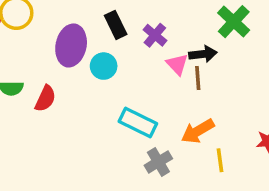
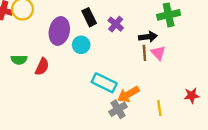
green cross: (234, 22) -> (169, 15), turned 35
pink triangle: (177, 64) -> (158, 53), moved
orange arrow: (198, 131) -> (128, 94), moved

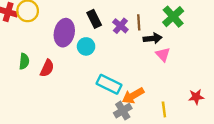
green cross: (169, 15) -> (173, 17), turned -30
brown line: (144, 53) -> (139, 22), moved
green semicircle: (19, 60) -> (24, 61), turned -84

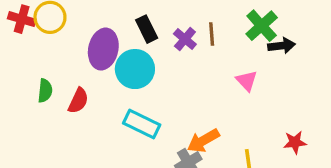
black arrow: (153, 38) -> (282, 46), moved
cyan circle: (86, 46) -> (135, 69), size x1.5
cyan rectangle: (109, 84) -> (142, 124), moved

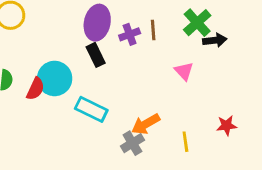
black rectangle: (147, 29) -> (96, 55), moved
purple cross: (185, 39) -> (130, 34), turned 30
purple ellipse: (103, 49) -> (97, 23), moved
cyan circle: (135, 69) -> (55, 78), moved

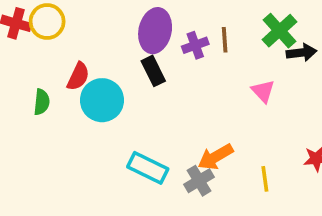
red semicircle: (35, 89) -> (78, 76), moved
cyan rectangle: (91, 109) -> (148, 168), moved

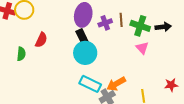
green cross: (280, 31) -> (140, 26), moved, turned -30
cyan circle: (102, 100) -> (85, 53), moved
cyan rectangle: (148, 168) -> (90, 84), moved

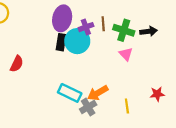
black rectangle: (82, 37) -> (61, 42), turned 35
red semicircle: (41, 40) -> (17, 64), moved
cyan circle: (85, 53) -> (77, 41), moved

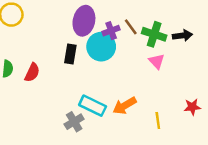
brown line: (103, 24) -> (131, 27), turned -32
black rectangle: (61, 42) -> (70, 54), moved
gray cross: (88, 107) -> (74, 122), moved

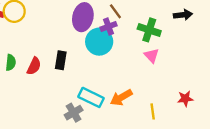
brown line: (131, 27) -> (115, 11), moved
black arrow: (182, 36) -> (183, 15), moved
black rectangle: (70, 54) -> (61, 60), moved

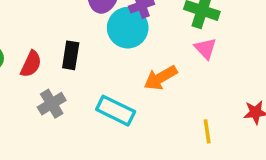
orange arrow: (121, 97) -> (161, 78), moved
gray cross: (74, 113) -> (52, 104), moved

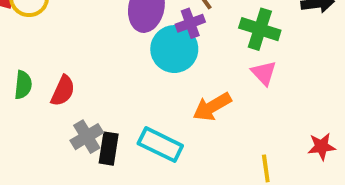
black rectangle: (71, 55) -> (109, 149), moved

